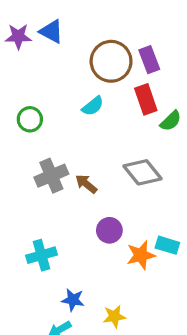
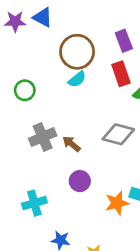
brown circle: (111, 61) -> (77, 52), moved
gray diamond: (143, 172) -> (118, 134), turned -36
purple circle: (109, 230) -> (80, 181), moved

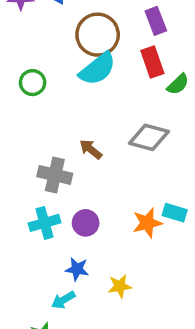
cyan semicircle: (77, 79) -> (98, 69), size x1.6
gray cross: (43, 137) -> (55, 175), moved, turned 36
purple circle: (80, 181) -> (86, 223), moved

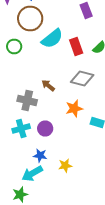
brown circle: (98, 35) -> (30, 18), moved
red rectangle: (152, 62) -> (76, 46), moved
orange star: (147, 223) -> (74, 108), moved
cyan arrow: (63, 300) -> (32, 174), size x1.5

